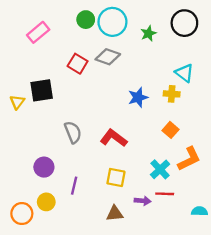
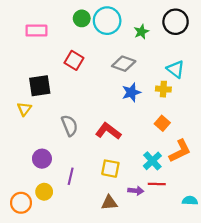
pink rectangle: (38, 32) -> (36, 31), turned 40
gray diamond: (108, 57) -> (124, 64), moved
yellow triangle: (17, 102) -> (24, 109), moved

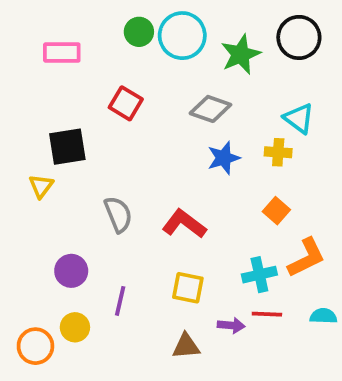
green star: (141, 32) -> (241, 54), size x1.5
cyan cross: (152, 161) -> (259, 275), turned 30
cyan semicircle: (190, 201) -> (323, 316), moved

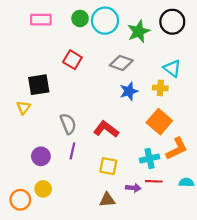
pink rectangle: (62, 53) -> (41, 20), moved
orange square: (276, 211) -> (159, 122), size x1.6
purple line: (120, 301) -> (72, 151), moved

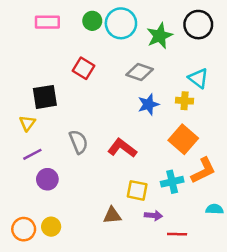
purple line: (72, 151) -> (32, 154), moved, turned 49
yellow square: (108, 166) -> (137, 190), moved
red line: (154, 181) -> (177, 234), moved
yellow circle: (43, 189) -> (51, 227), moved
brown triangle: (107, 200) -> (112, 215), moved

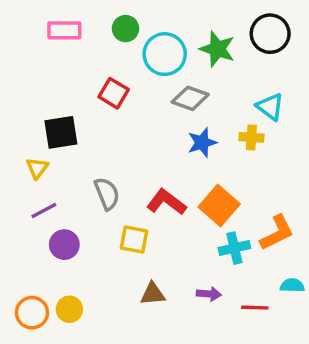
cyan circle: (121, 23) -> (165, 54), moved
green star: (160, 36) -> (217, 49), turned -30
orange square: (183, 139) -> (219, 205), moved
yellow square: (137, 190) -> (134, 240), moved
red line: (177, 234) -> (255, 308), moved

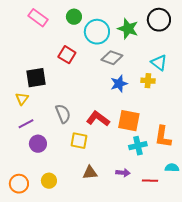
pink rectangle: (64, 30) -> (38, 18), turned 36
orange square: (219, 205) -> (129, 121), turned -30
orange L-shape: (277, 233) -> (163, 137), turned 125
yellow circle: (69, 309) -> (49, 181), moved

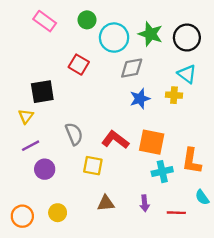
black circle: (159, 20) -> (187, 38), moved
gray diamond: (112, 58) -> (132, 68), turned -30
cyan semicircle: (172, 168) -> (202, 197), turned -128
purple arrow: (123, 173) -> (145, 203), turned 80

